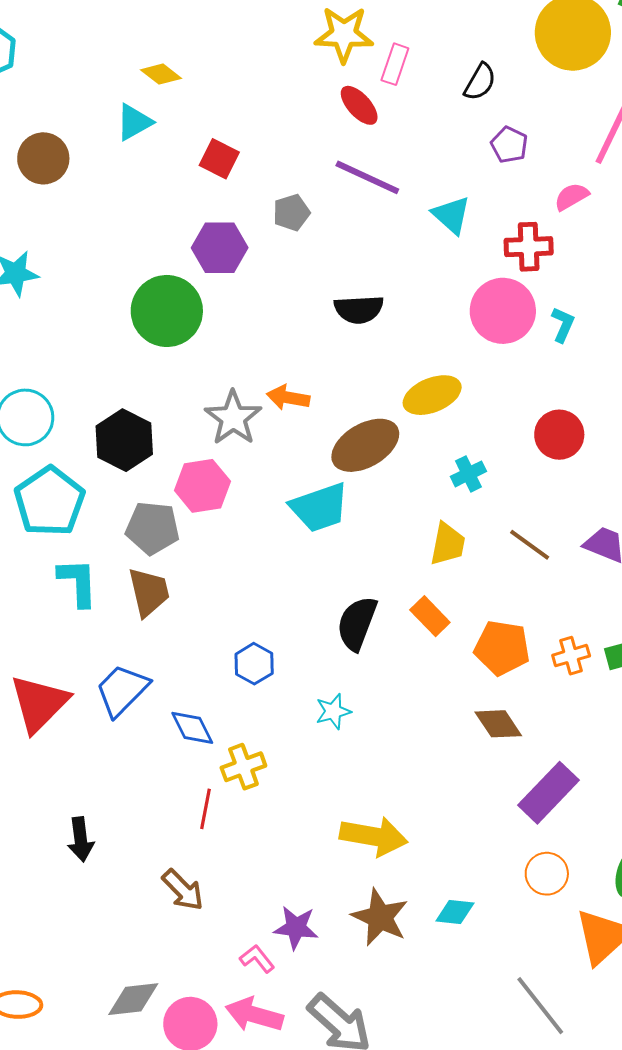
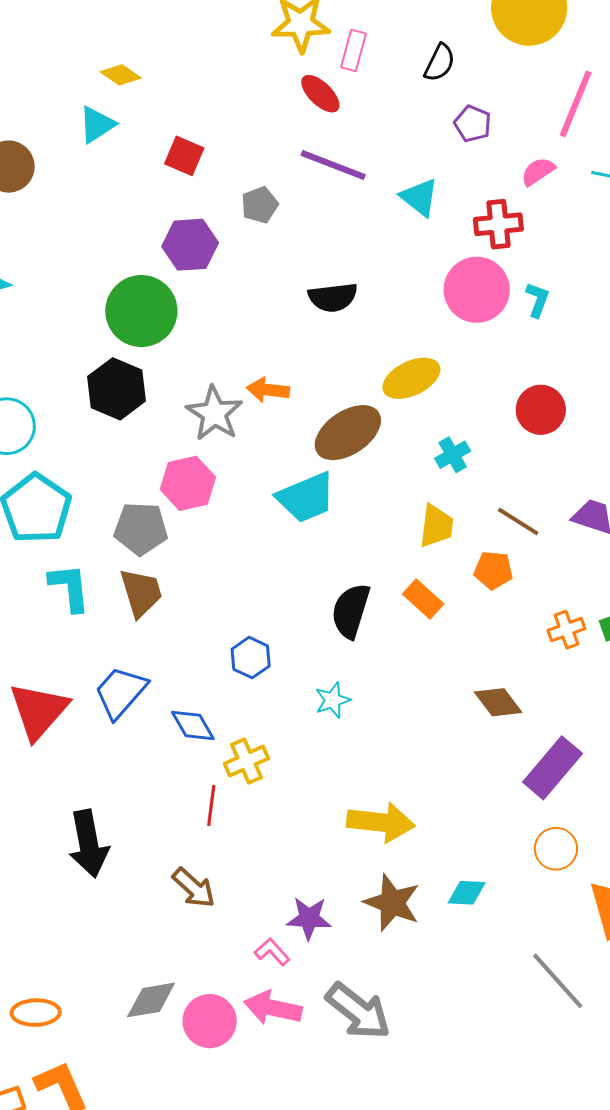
black hexagon: (124, 440) -> (116, 389), moved
orange pentagon: (502, 648) -> (493, 570), moved, size x0.7
black arrow: (81, 839) -> (89, 844), size x1.5

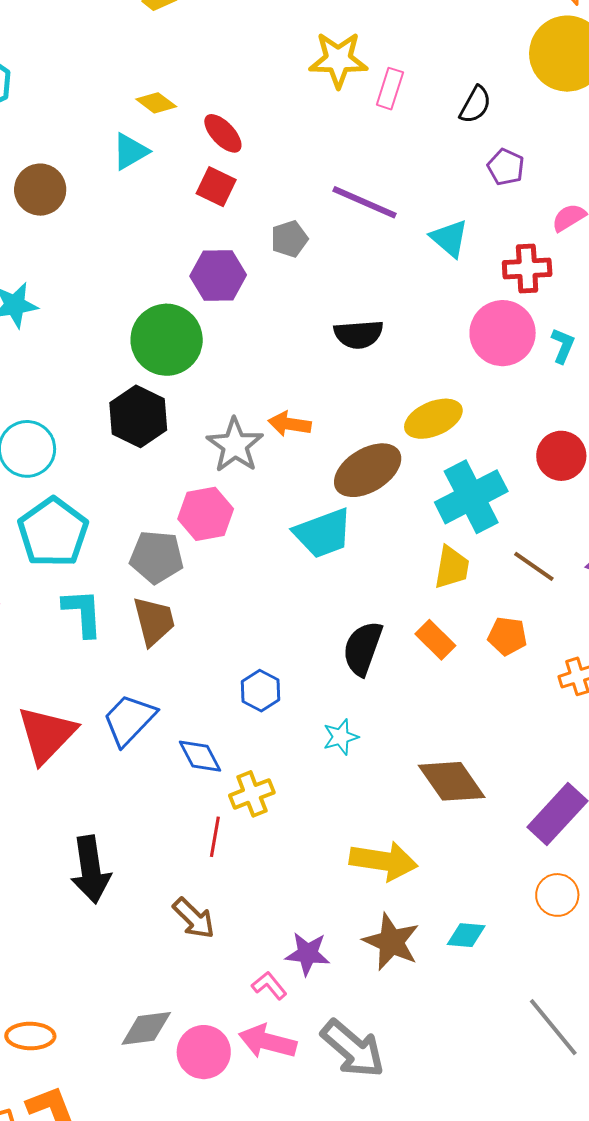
red ellipse: (320, 94) -> (223, 133), moved
cyan cross: (453, 455) -> (471, 497), size x2.0
orange pentagon: (493, 570) -> (507, 636), moved
brown diamond: (498, 702) -> (452, 781), moved, size x1.4

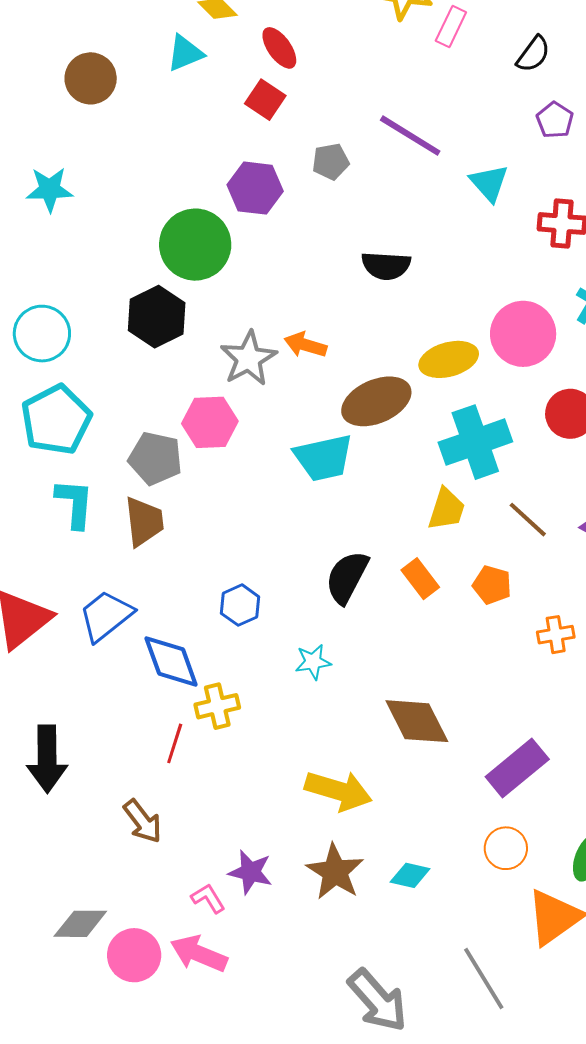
pink circle: (503, 333) -> (523, 334), moved
blue diamond: (200, 756) -> (171, 662), size x1.4
gray arrow: (353, 1049) -> (378, 1001), moved

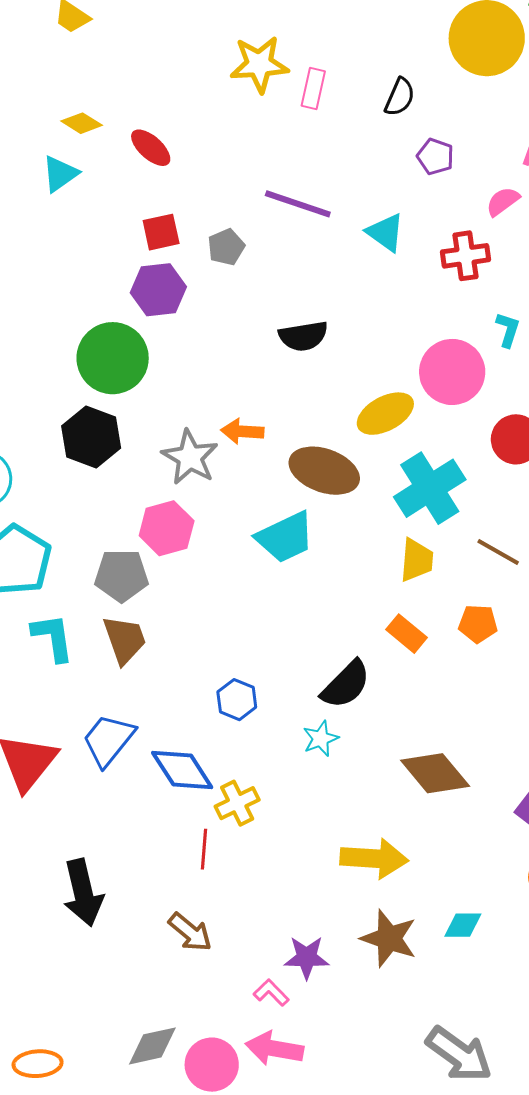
red square: (265, 100) -> (161, 232), moved, turned -33
brown ellipse: (376, 401) -> (324, 471), turned 56
black semicircle: (347, 577) -> (346, 685), moved, turned -150

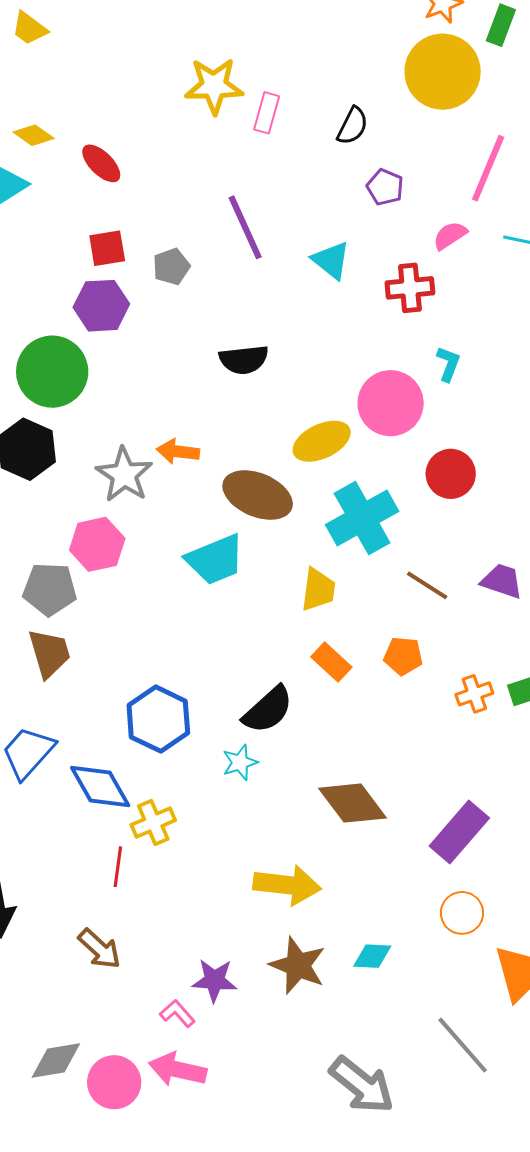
purple line: (298, 204) -> (245, 227), turned 44
yellow trapezoid: (417, 560) -> (318, 590), moved
blue hexagon: (237, 700) -> (158, 719), size x1.6

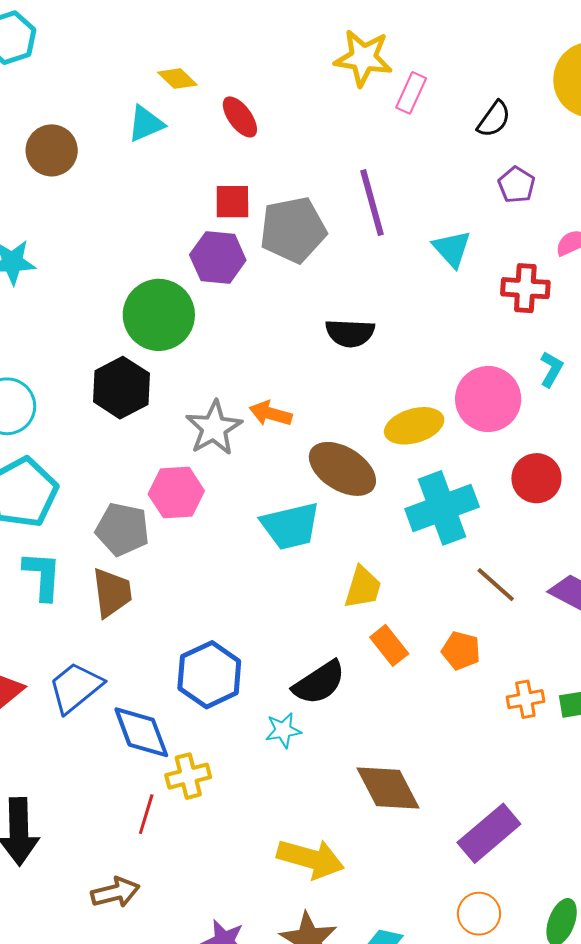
gray pentagon: (171, 267) -> (293, 230), size x1.8
yellow trapezoid: (318, 590) -> (363, 587), moved
brown arrow: (99, 949) -> (115, 892), turned -66

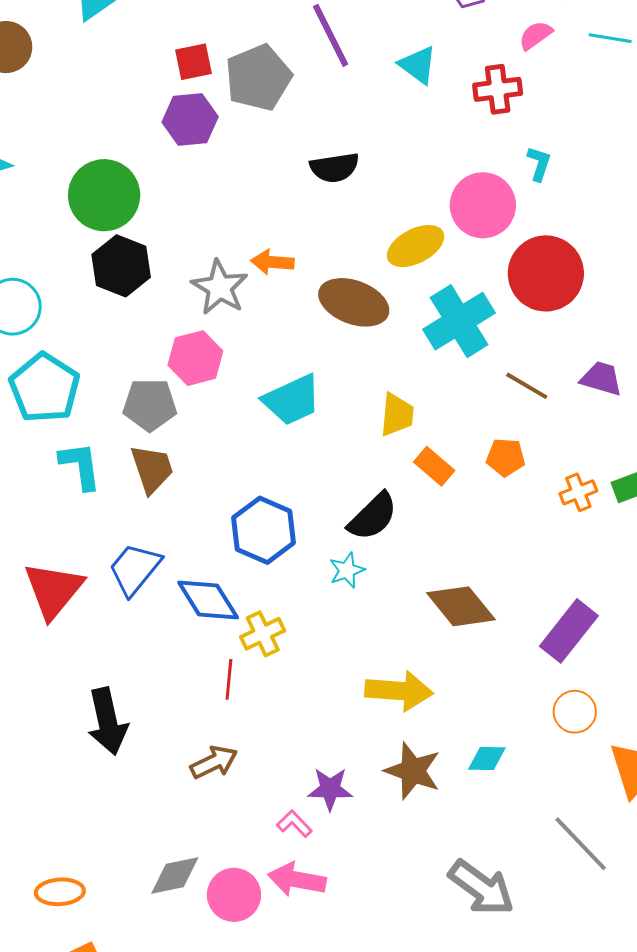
green circle: (159, 315) -> (104, 195), moved
red circle: (536, 478) -> (546, 273), size x1.5
cyan trapezoid: (291, 526) -> (292, 400), moved

